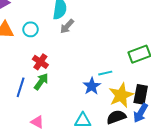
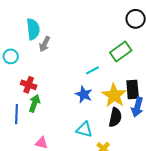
cyan line: (105, 73) -> (92, 70), moved
black semicircle: (116, 117) -> (115, 117), turned 138
cyan triangle: (83, 121) -> (84, 129), turned 30

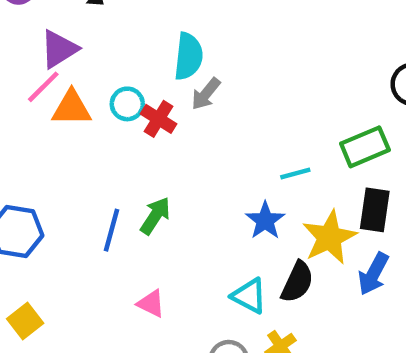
red cross: (29, 85) -> (159, 119), moved
black rectangle: (133, 89) -> (375, 210), moved
black semicircle: (115, 117) -> (297, 282), moved

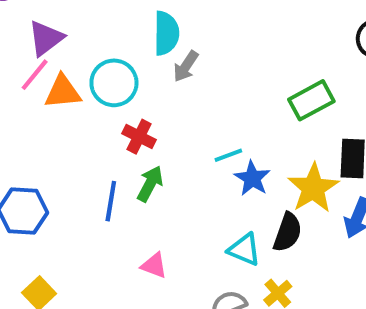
cyan circle: (127, 104) -> (114, 83), size x1.5
red cross: (159, 119) -> (139, 137), moved
green rectangle: (365, 147) -> (311, 100), moved
cyan line: (295, 173) -> (228, 155), moved

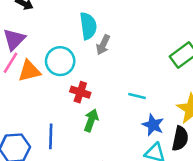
cyan line: (228, 155) -> (137, 96), turned 42
blue star: (252, 178) -> (153, 125), moved
blue line: (111, 201) -> (51, 136), moved

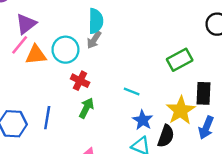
gray arrow: (103, 45) -> (94, 40), moved

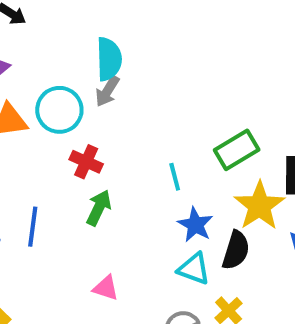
green rectangle: (180, 60) -> (237, 150), moved
cyan line: (132, 91) -> (175, 177), turned 56

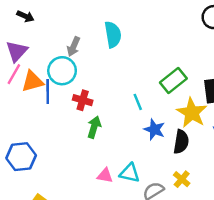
cyan semicircle: (109, 59) -> (113, 35), moved
gray arrow: (107, 91) -> (73, 47), moved
blue line: (33, 227) -> (48, 92), moved
cyan triangle: (194, 269) -> (130, 173), moved

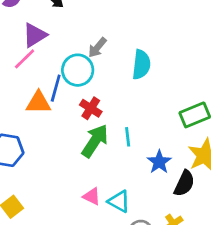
cyan semicircle: (113, 35) -> (141, 65), moved
orange triangle: (32, 81) -> (38, 103), moved
cyan line: (138, 102) -> (128, 137), moved
green arrow: (94, 127) -> (95, 141), size x1.4

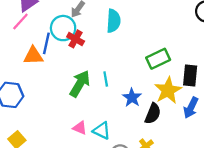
red cross: (91, 108) -> (76, 39), moved

